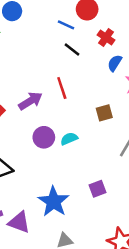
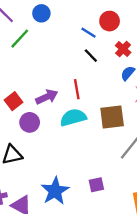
brown square: (104, 113) -> (112, 117), size x1.6
purple circle: (44, 137) -> (30, 122), moved
cyan semicircle: (69, 139) -> (73, 118), moved, size x1.6

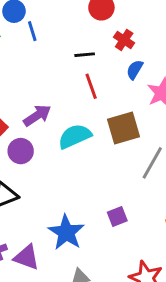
blue line: (88, 33) -> (32, 31), moved, turned 49
black line: (91, 56) -> (85, 55), turned -42
red line: (77, 89) -> (91, 86), moved

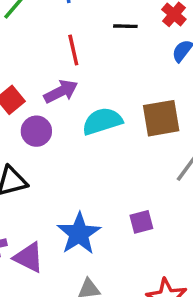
red line: (91, 86) -> (73, 50), moved

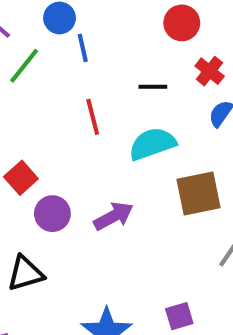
purple arrow: (61, 92) -> (114, 216), moved
cyan semicircle: (102, 121) -> (152, 144), moved

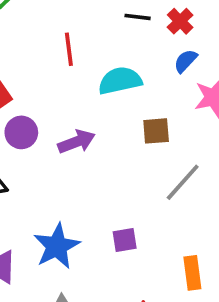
black line: (153, 87) -> (138, 17), moved
brown square: (198, 193) -> (156, 131), size x0.7

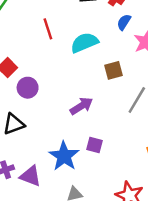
purple arrow: (76, 142) -> (81, 106), moved
purple square: (125, 240) -> (95, 145), moved, turned 35

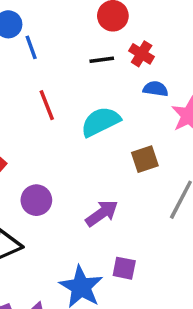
blue semicircle: (124, 22) -> (156, 89), turned 70
purple circle: (28, 88) -> (36, 200), moved

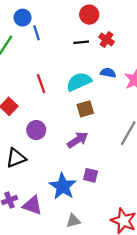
blue semicircle: (156, 89) -> (108, 73), moved
red line: (47, 105) -> (41, 84), moved
brown square: (145, 159) -> (85, 109), moved

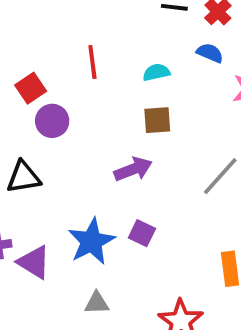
blue semicircle: (108, 73) -> (210, 53), moved
cyan semicircle: (79, 82) -> (156, 72), size x0.6
purple circle: (36, 130) -> (52, 121), moved

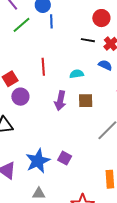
brown square: (157, 120) -> (86, 101), moved
purple arrow: (133, 169) -> (60, 101), moved, turned 120

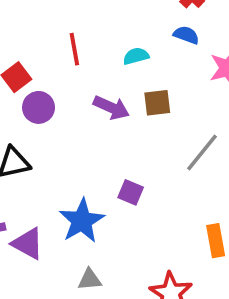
purple arrow: (60, 101) -> (111, 108), turned -72
purple square: (65, 158) -> (131, 192), moved

